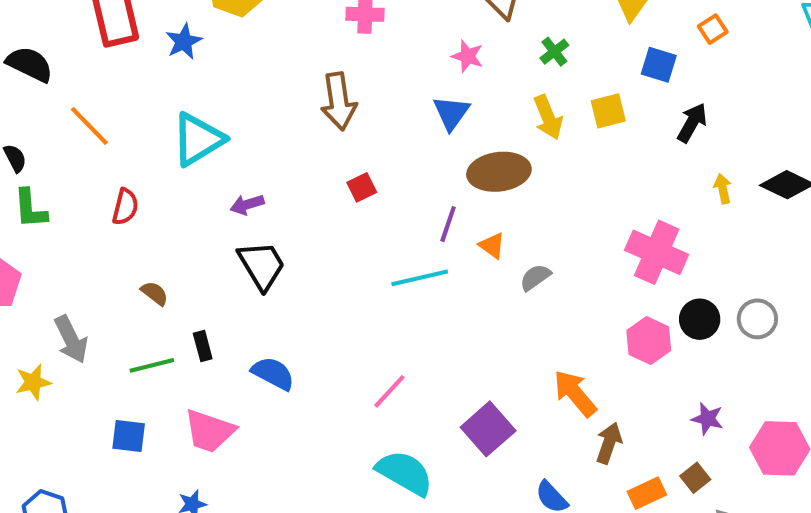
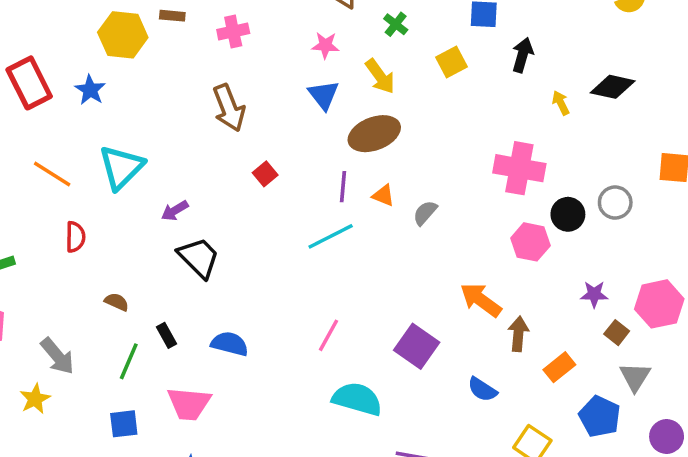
yellow arrow: (548, 117) -> (380, 76), moved
orange line: (89, 126) -> (52, 174), moved
green line: (152, 365) -> (129, 361), turned -39
brown square: (695, 478) -> (617, 333), moved

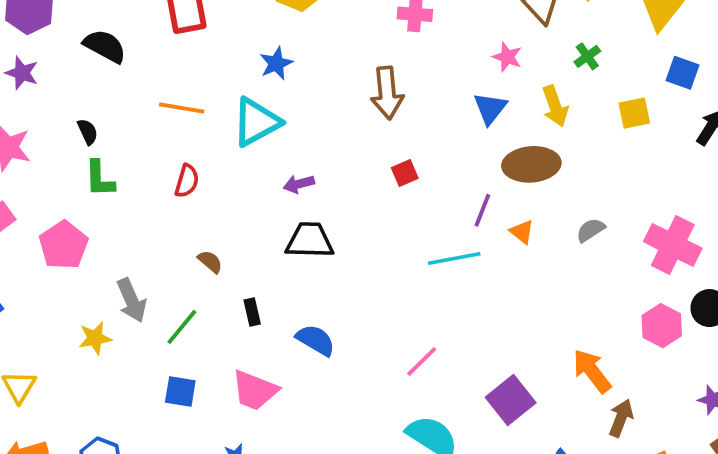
blue star: (90, 90) -> (276, 63), moved
orange line: (52, 174) -> (182, 108), turned -39
gray semicircle: (425, 213) -> (591, 230), moved
black trapezoid: (199, 258) -> (310, 240), turned -60
green line: (129, 361) -> (182, 327), moved

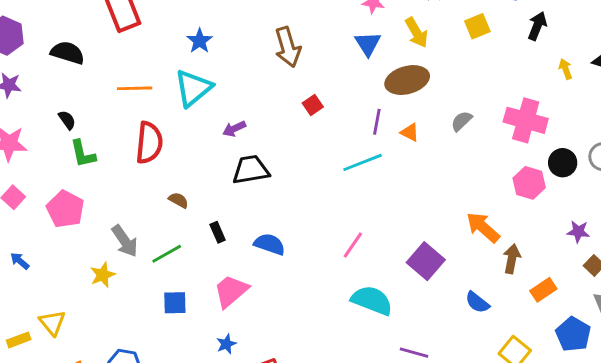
red semicircle: (187, 181) -> (149, 143), size x1.6
green line: (182, 327) -> (167, 254), turned 32
pink trapezoid: (255, 390) -> (231, 291), turned 129

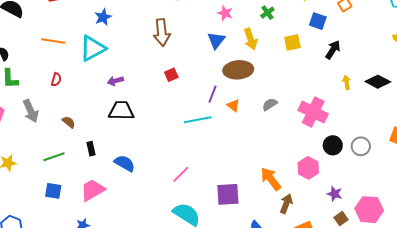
red semicircle: (149, 143) -> (56, 80), size x0.5
pink hexagon: (529, 183) -> (308, 168), moved
gray arrow: (125, 241) -> (31, 111), moved
purple square: (426, 261) -> (228, 194), turned 35

